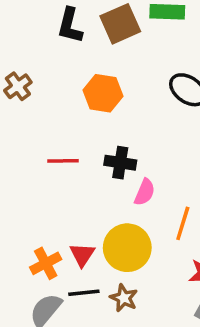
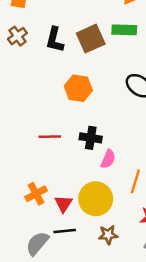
brown cross: (18, 86) -> (17, 36), moved
orange cross: (46, 263) -> (36, 194), moved
brown star: (124, 298) -> (108, 235), moved, turned -30

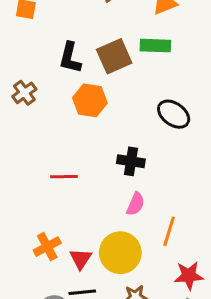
brown cross: (17, 36) -> (24, 93), moved
orange hexagon: (78, 88) -> (90, 100), moved
black cross: (91, 138) -> (131, 161), moved

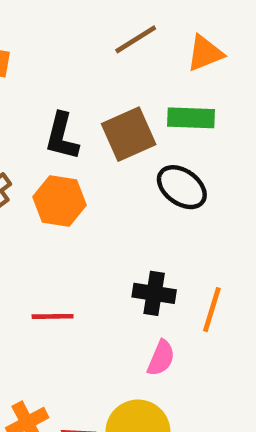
orange hexagon: (90, 100) -> (59, 201), moved
black ellipse: (174, 114) -> (182, 187), moved
orange line: (169, 231) -> (212, 310), moved

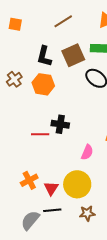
brown line: (136, 39) -> (63, 21), moved
black cross: (154, 293) -> (60, 124), moved

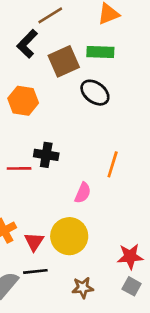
black L-shape: (44, 56) -> (27, 44), moved, turned 30
brown star: (87, 213) -> (83, 288), moved

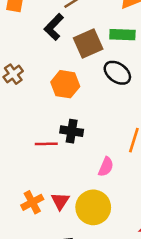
orange hexagon: (23, 101) -> (65, 84), moved
red triangle: (34, 242) -> (60, 201), moved

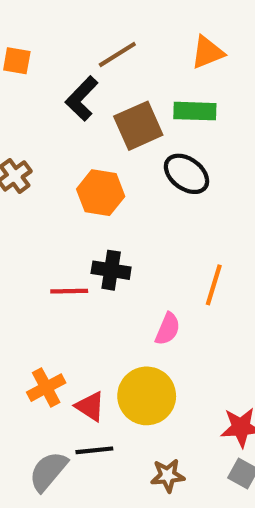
red triangle: (60, 201) -> (90, 406), moved, turned -30

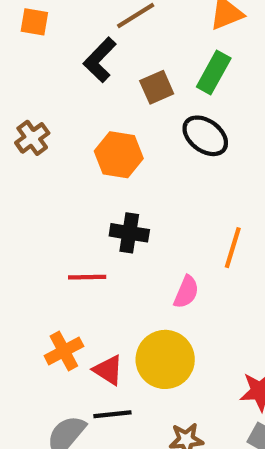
green rectangle: (195, 111) -> (214, 72), turned -63
brown square: (138, 126) -> (157, 87), size x0.7
red line: (69, 291) -> (87, 277), moved

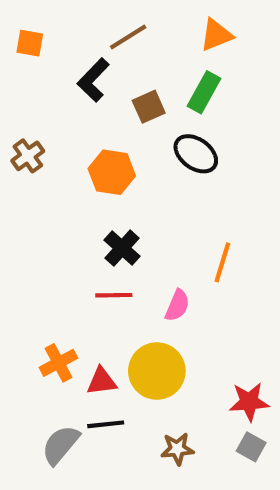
black cross: (129, 233) -> (122, 248), turned 33
red line: (87, 277) -> (114, 295), moved
red triangle: (108, 370) -> (102, 381), turned -40

